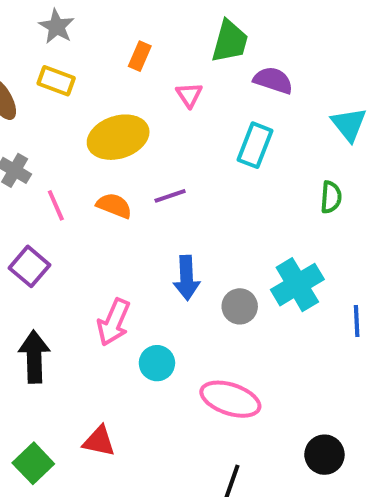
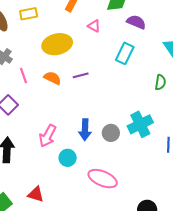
yellow rectangle: (56, 81) -> (29, 14), turned -36
pink triangle: (189, 95) -> (94, 26), turned -32
blue arrow: (187, 278) -> (85, 130), moved

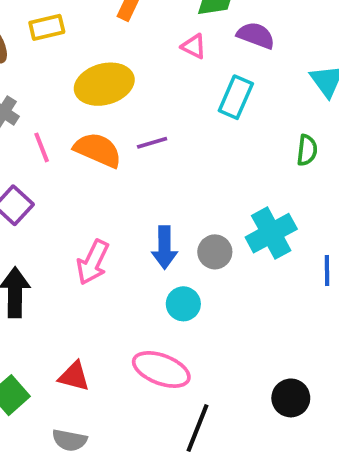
pink triangle: (94, 26) -> (194, 46), moved
orange semicircle: (52, 78) -> (98, 150), size x1.4
cyan circle: (68, 158) -> (183, 304), moved
pink ellipse: (103, 179) -> (161, 369), moved

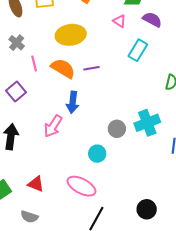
blue arrow: (165, 247) -> (73, 102), moved

